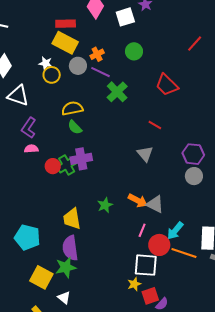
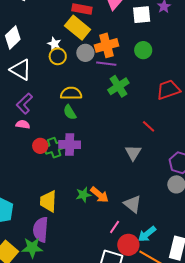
orange cross: (97, 54) -> (107, 45), size x1.6
purple line: (101, 72) -> (106, 64), turned -30
red trapezoid: (167, 85) -> (168, 90), turned 105
orange arrow: (138, 201) -> (99, 195), moved

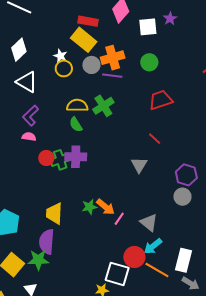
green cross: (118, 86) -> (103, 106), moved
red trapezoid: (168, 90) -> (161, 100), moved
gray triangle: (133, 204) -> (149, 223), moved
pink line: (115, 227) -> (119, 219), moved

